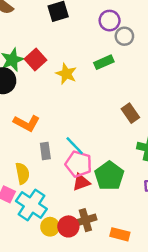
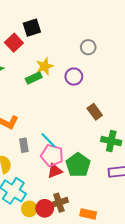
purple circle: (110, 21) -> (74, 77), moved
red square: (35, 59) -> (14, 43), moved
green rectangle: (104, 62) -> (34, 78), moved
yellow star: (66, 74) -> (45, 66), moved, turned 30

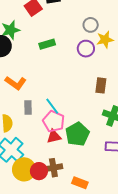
gray circle: (88, 47) -> (91, 25), moved
yellow star: (45, 66) -> (105, 40), moved
brown rectangle: (95, 112) -> (101, 85), turned 35
yellow circle: (29, 209) -> (24, 169), size x1.5

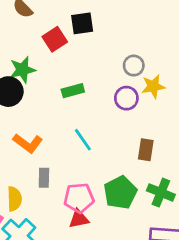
cyan line: (52, 106) -> (83, 140), moved
pink pentagon: (54, 121) -> (79, 198), turned -30
green pentagon: (77, 134) -> (120, 192), moved

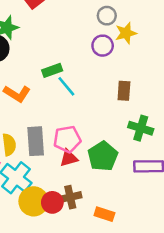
green rectangle: (73, 91) -> (52, 70), moved
gray rectangle: (44, 178) -> (36, 141), moved, size x1.6
green pentagon: (120, 192) -> (103, 156), moved

